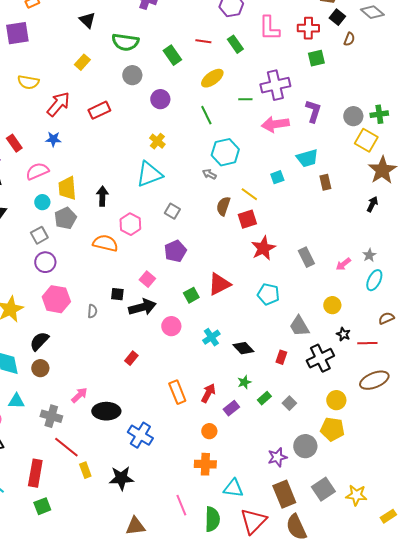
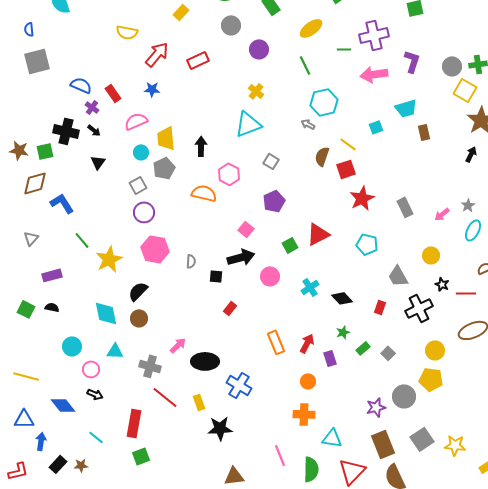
black square: (117, 294) -> (216, 276), moved
purple rectangle: (231, 408) -> (330, 358), turned -70
yellow rectangle: (85, 470) -> (199, 402), moved

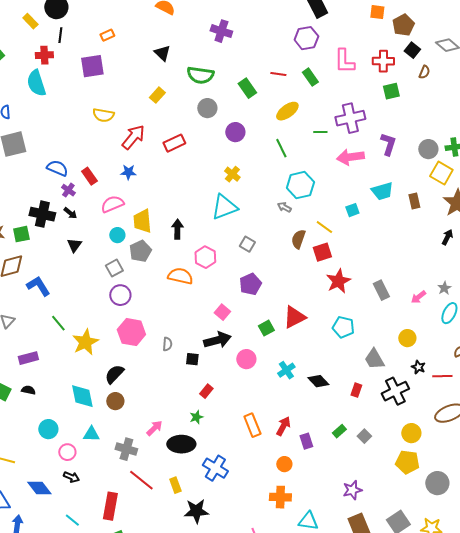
brown rectangle: (424, 132) -> (414, 201), moved
green star: (343, 332) -> (196, 417), moved
gray circle: (404, 396) -> (437, 483), moved

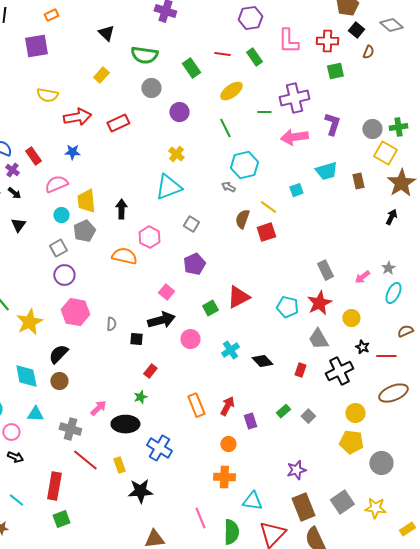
red arrow: (133, 137) -> (77, 117), turned 40
red star: (338, 281) -> (319, 303), moved

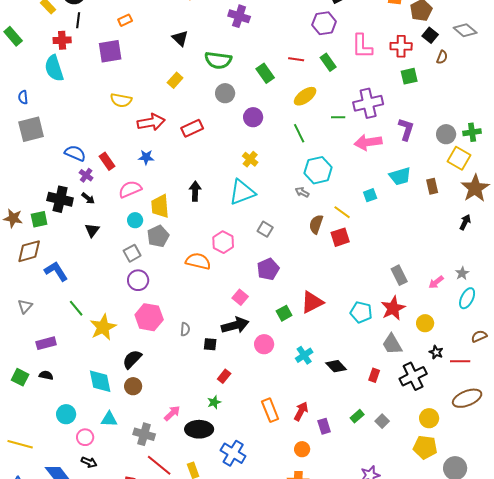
black arrow: (121, 209) -> (195, 191), moved

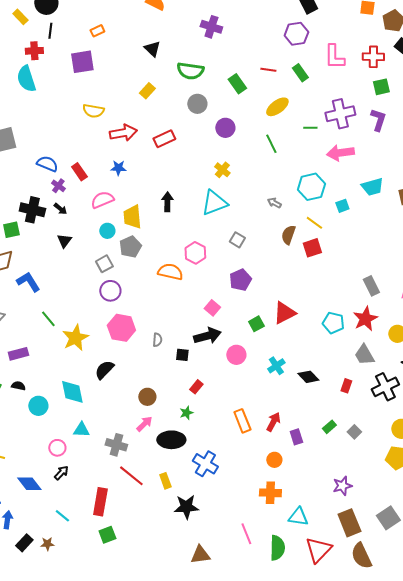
purple L-shape: (406, 129) -> (378, 120), moved
cyan hexagon: (318, 170) -> (311, 187), moved
brown circle: (133, 386) -> (147, 397), moved
cyan circle: (66, 414) -> (38, 406), moved
black arrow: (89, 462) -> (61, 473), turned -70

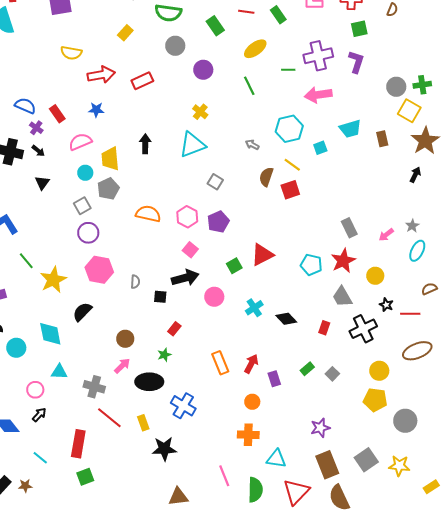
pink hexagon: (195, 253) -> (187, 217), moved

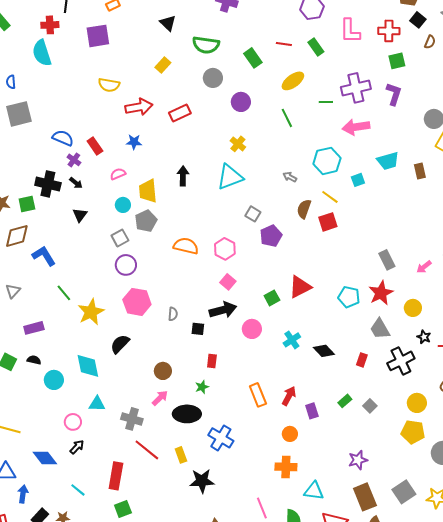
pink semicircle: (80, 142) -> (118, 174), size x0.7
purple pentagon: (218, 222) -> (271, 236), moved
red rectangle: (174, 329) -> (212, 361), turned -32

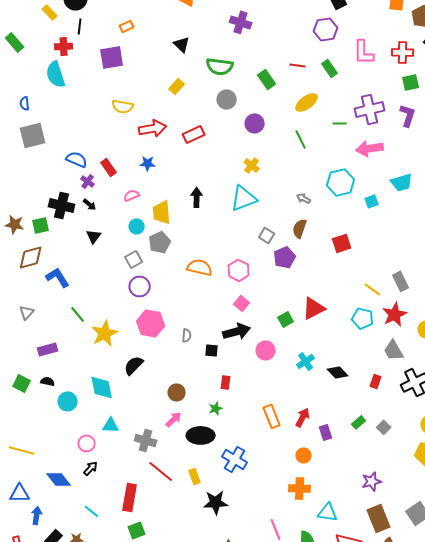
yellow line: (330, 197) -> (373, 289), moved
brown semicircle: (304, 209) -> (300, 228), moved

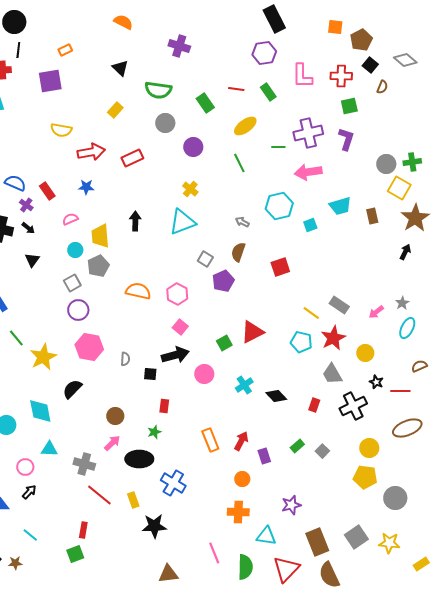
gray rectangle: (401, 281) -> (339, 305), turned -30
purple star: (372, 481) -> (291, 505), moved
red rectangle: (130, 497) -> (83, 530), moved, size x0.6

